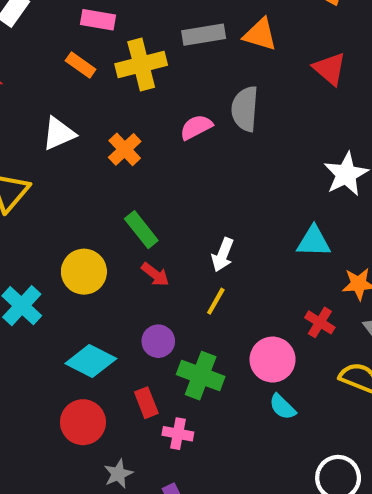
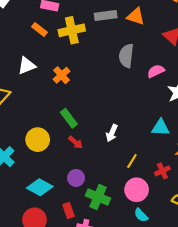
pink semicircle: (196, 127) -> (156, 71), moved
yellow line: (216, 301) -> (132, 161), moved
red cross: (320, 322) -> (162, 171), turned 32

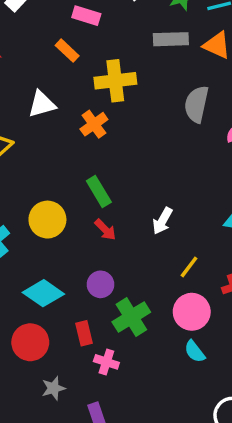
yellow cross: (72, 30) -> (115, 81), moved
green cross: (98, 197) -> (131, 317), turned 30

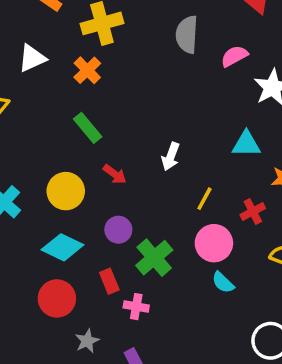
green rectangle: (99, 191) -> (88, 128), moved
yellow circle: (47, 220) -> (66, 191), moved

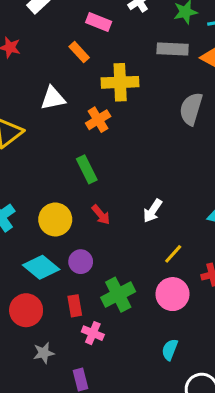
purple circle: (118, 230) -> (81, 262), moved
cyan semicircle: (223, 282) -> (170, 350), moved, turned 55

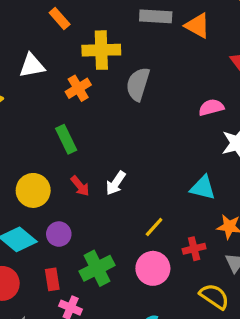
gray semicircle: (191, 109) -> (138, 84), moved
white arrow: (153, 211) -> (116, 183), moved

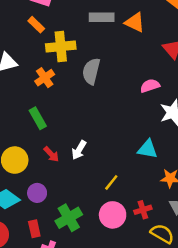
orange rectangle: (60, 18) -> (36, 25), moved
red cross: (194, 249) -> (143, 210), moved

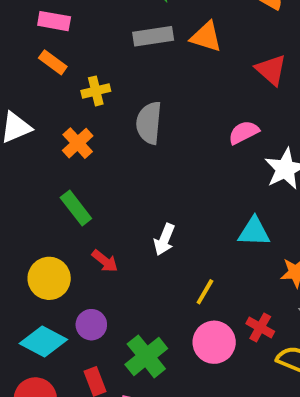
yellow cross: (61, 47) -> (96, 91), size x0.6
white arrow: (79, 150) -> (164, 240), moved
red cross: (143, 210) -> (260, 327), turned -35

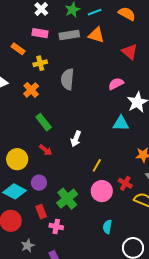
pink rectangle: (54, 21) -> (40, 33), moved
green rectangle: (76, 208) -> (44, 122), moved
cyan triangle: (254, 232) -> (121, 123), moved

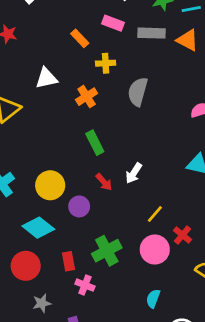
red arrow: (46, 150) -> (104, 182), moved
purple circle: (39, 183) -> (79, 206), moved
red cross: (125, 183) -> (182, 235), moved

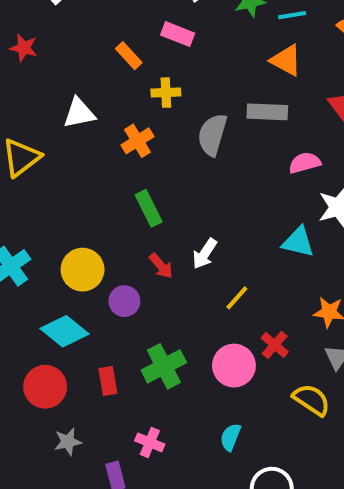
gray rectangle: (151, 33) -> (267, 112), moved
yellow line: (155, 214) -> (237, 298), moved
pink cross: (85, 285) -> (150, 442), moved

